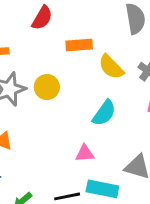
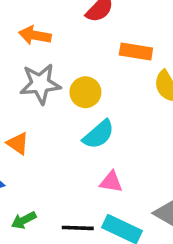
cyan semicircle: (104, 113) -> (99, 134), moved

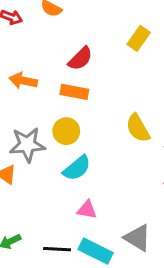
orange rectangle: (136, 52) -> (74, 92), moved
gray star: (40, 84) -> (27, 145), moved

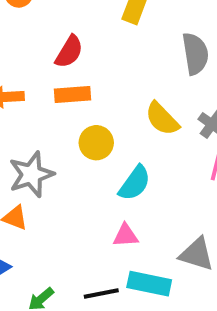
yellow circle: (66, 131) -> (96, 143), moved
cyan semicircle: (77, 168) -> (135, 183), moved

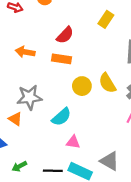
yellow circle: (96, 143) -> (82, 86), moved
cyan semicircle: (135, 183) -> (61, 117), moved

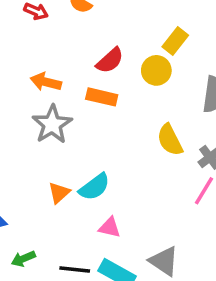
yellow circle: (82, 86) -> (156, 70), moved
gray star: (29, 97) -> (52, 124), moved, turned -30
orange triangle: (15, 119) -> (59, 193), moved, turned 40

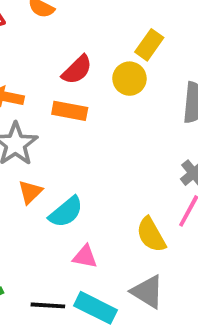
yellow semicircle: (170, 140) -> (151, 235), moved
orange triangle: (59, 193) -> (30, 192), moved

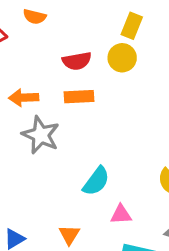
red semicircle: (77, 70) -> (77, 61), turned 48
orange triangle: (30, 192) -> (69, 235), moved

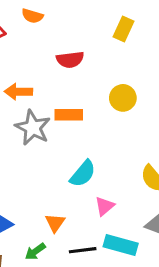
yellow circle: (122, 58) -> (123, 98), moved
orange rectangle: (79, 97) -> (69, 115), moved
pink triangle: (121, 214) -> (105, 206), turned -40

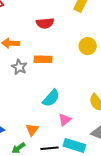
yellow circle: (123, 98) -> (88, 46), moved
gray star: (33, 128) -> (19, 67), size x0.7

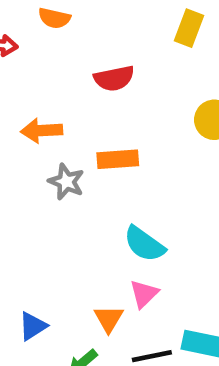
cyan semicircle: (51, 98) -> (144, 244), turned 90
pink triangle: (65, 120) -> (144, 294), moved

